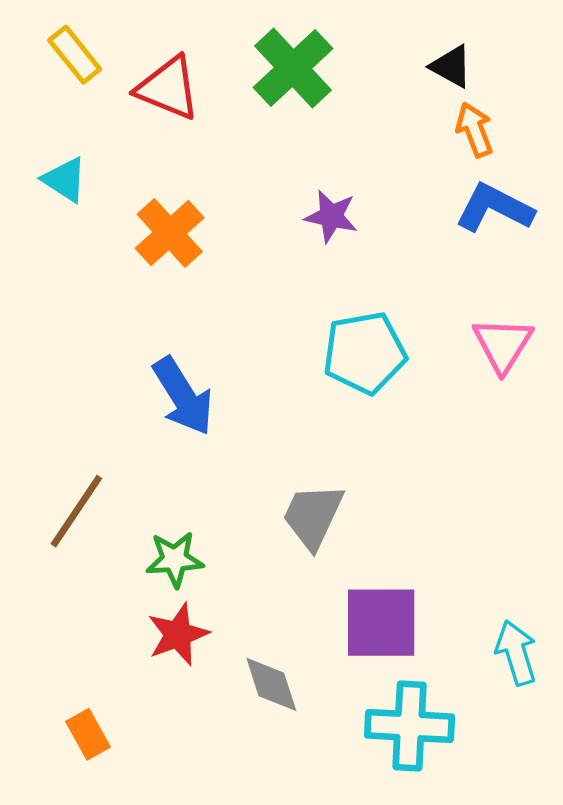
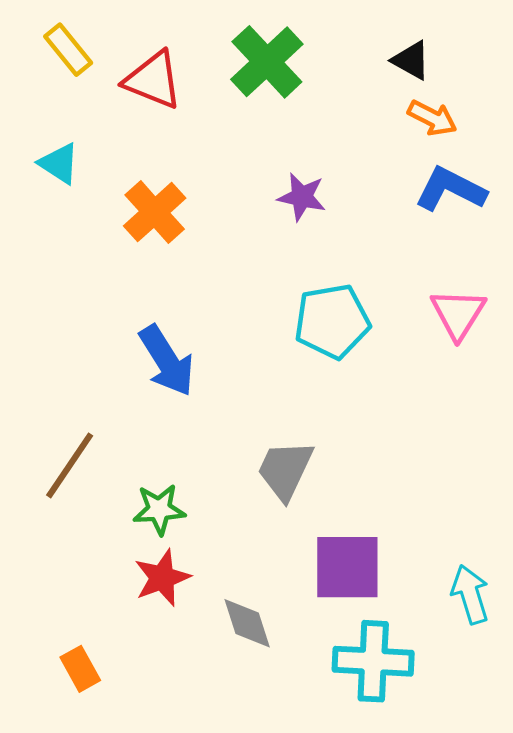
orange arrow: (474, 130) -> (432, 118), turned 138

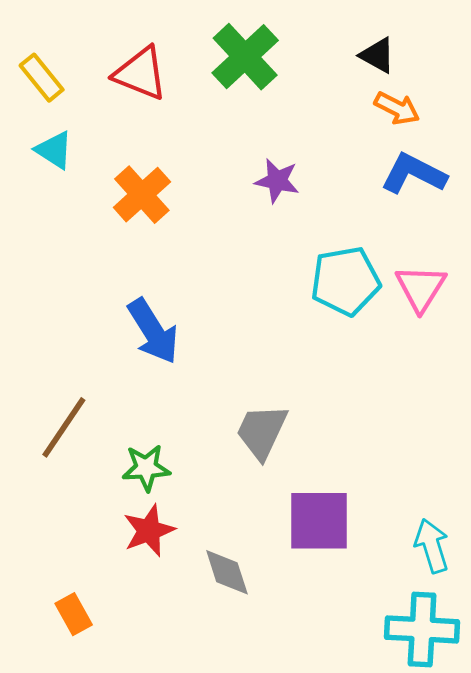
yellow rectangle: (68, 50) -> (42, 78), moved
cyan pentagon: (332, 321) -> (345, 281), moved
cyan cross: (373, 661) -> (422, 629), moved

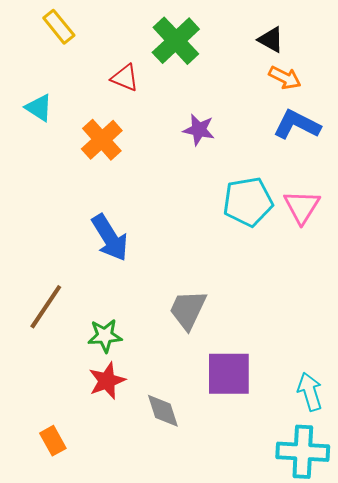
red triangle: (141, 73) -> (125, 78), moved, size x0.7
yellow rectangle: (42, 78) -> (59, 27), moved

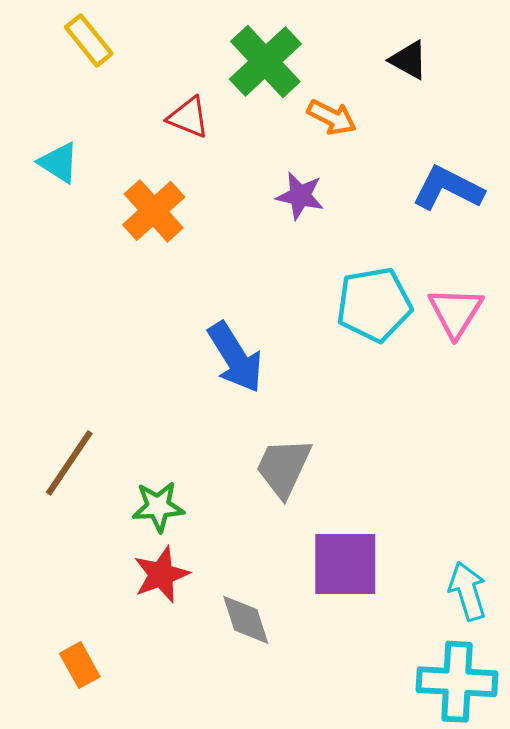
orange arrow: (285, 78) -> (332, 117), moved
blue arrow: (110, 238) -> (235, 357), moved

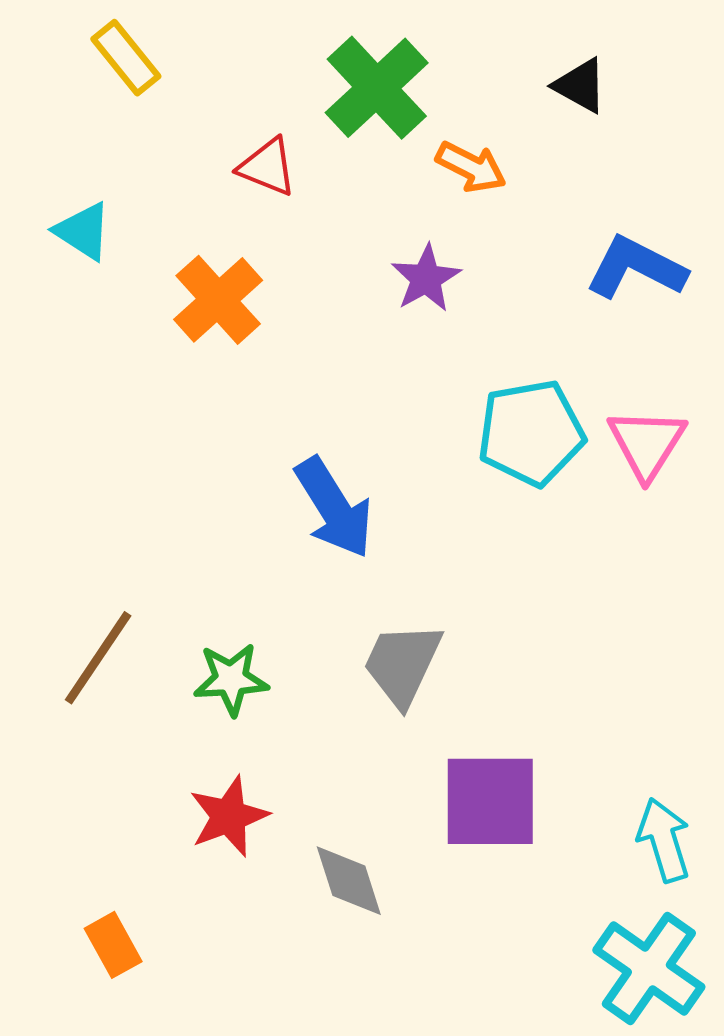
purple star: (300, 196) -> (426, 278), turned 30
green star: (158, 507) -> (231, 679), moved
cyan cross: (457, 682) -> (649, 969), turned 32

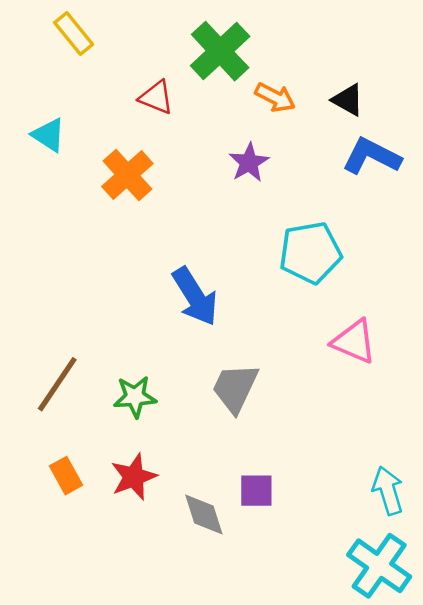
black triangle: (580, 86) -> (348, 100), moved
pink triangle: (647, 443) -> (354, 342), moved, turned -39
purple square: (490, 801) -> (256, 491), moved, size x0.6
orange rectangle: (113, 945) -> (66, 476), moved

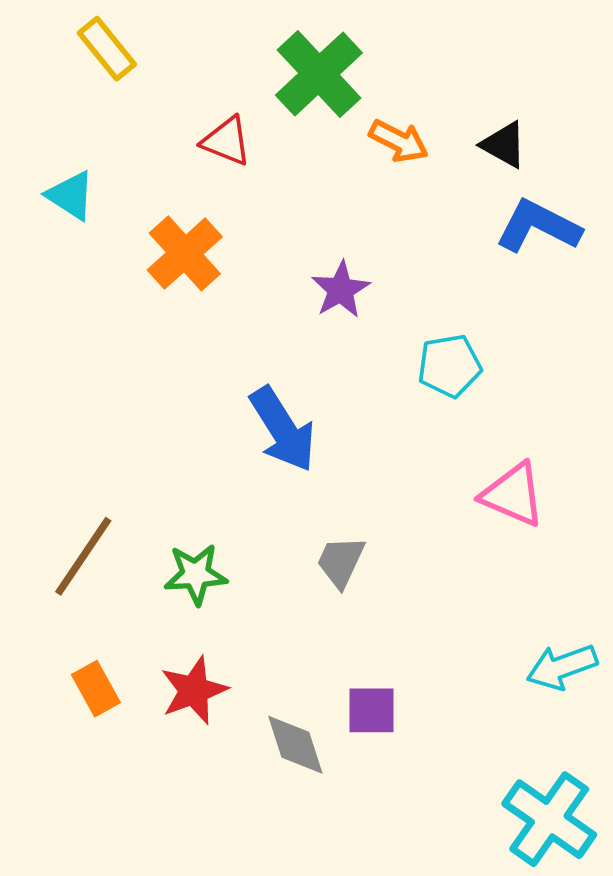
purple star: (249, 162) -> (341, 290), moved
cyan pentagon: (310, 253) -> (449, 366), size x0.7
gray trapezoid: (235, 388) -> (341, 562), size x0.7
cyan arrow: (388, 491) -> (562, 667), moved, turned -93

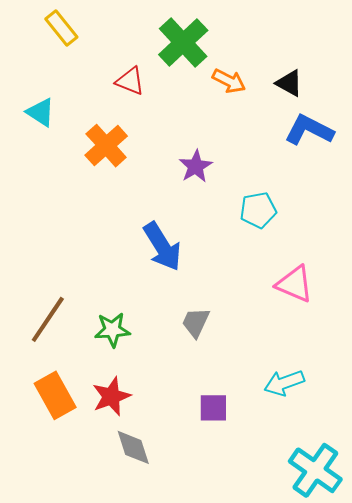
cyan arrow: (562, 667) -> (284, 383), moved
orange rectangle: (96, 689) -> (55, 395), size x1.5
gray diamond: (295, 745) -> (133, 447), moved

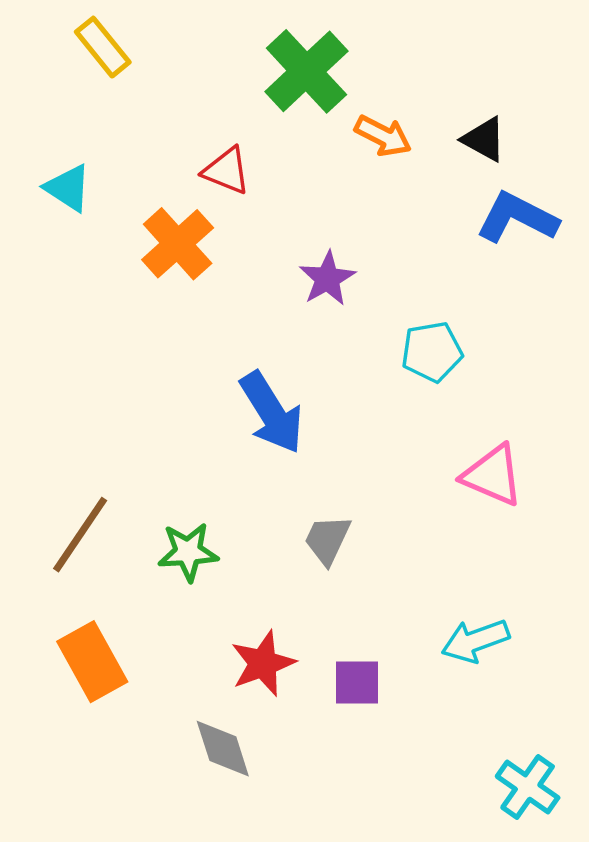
red triangle: (130, 81) -> (226, 171), moved
red star: (111, 396) -> (263, 663), moved
cyan cross: (315, 470) -> (528, 787), size x0.7

